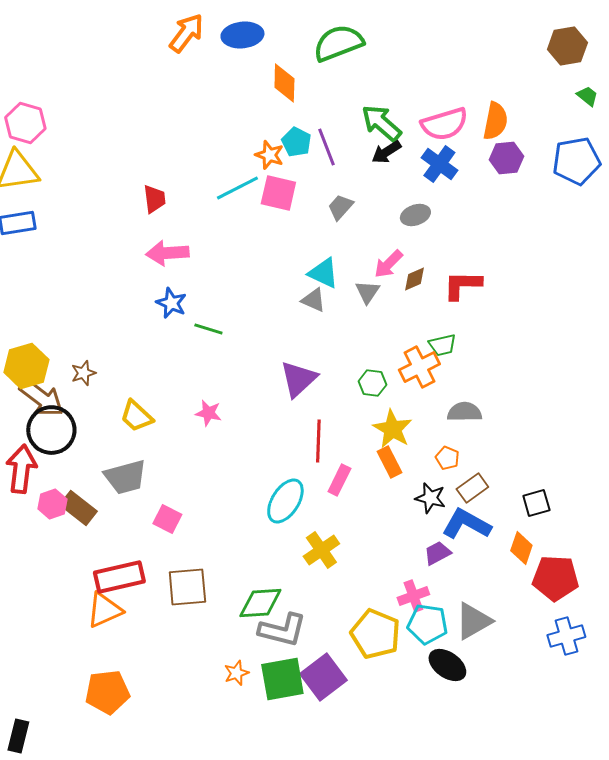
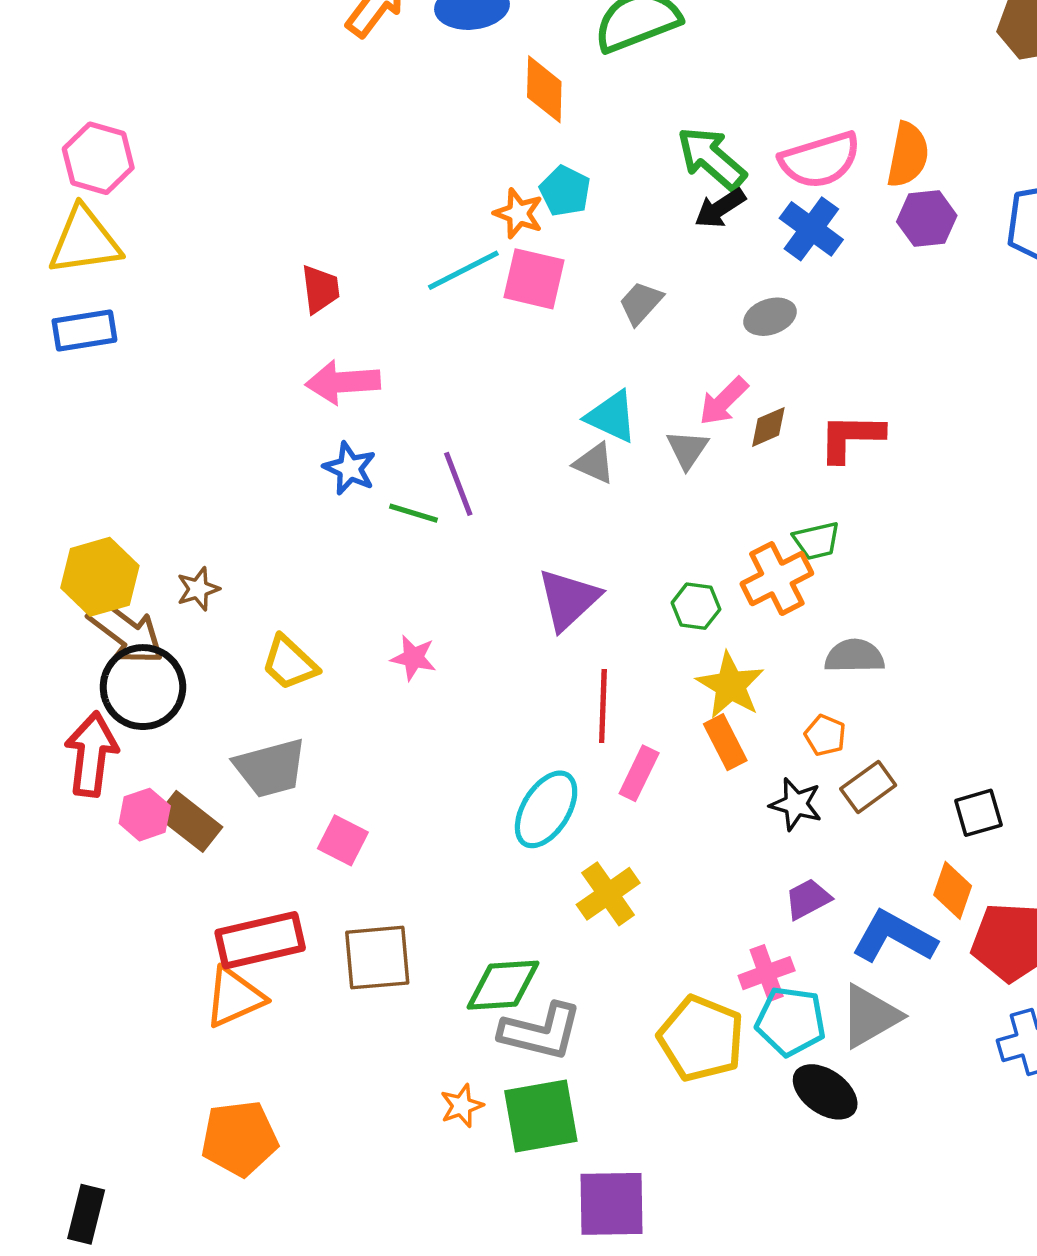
purple line: (326, 147) -> (458, 484), moved
blue L-shape: (466, 524) -> (894, 937), moved
purple square: (323, 677) -> (612, 1204), moved, turned 36

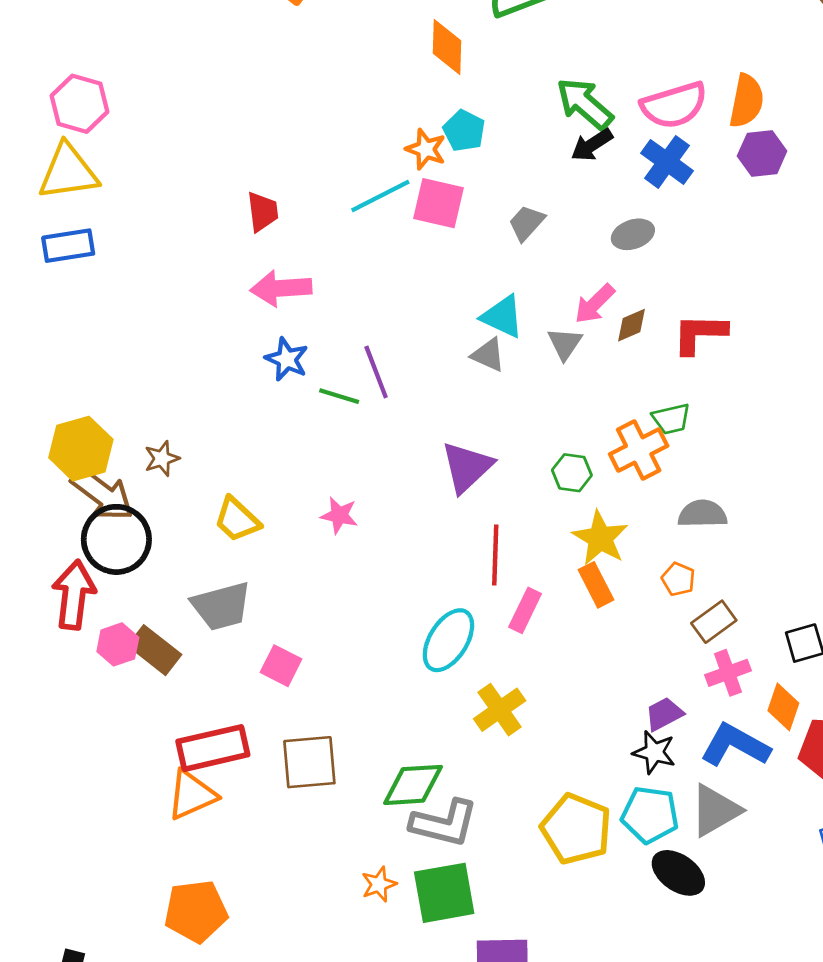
black star: (796, 804) -> (654, 752), moved
pink cross: (767, 973) -> (728, 673), moved

